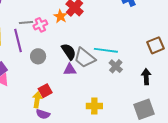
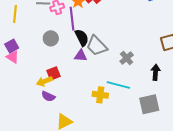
purple line: (18, 41) -> (72, 19), moved
cyan line: (106, 50) -> (118, 85), moved
yellow arrow: (37, 100) -> (44, 81), turned -126

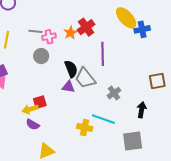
purple line: (72, 19) -> (103, 54), moved
gray circle: (51, 38) -> (41, 56), moved

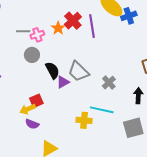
purple line: (103, 54) -> (92, 26), moved
black semicircle: (71, 69) -> (52, 70), moved
purple triangle: (68, 87) -> (63, 82), turned -32

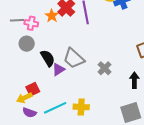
pink cross: (37, 35) -> (31, 23), turned 32
cyan line: (102, 110) -> (55, 108), moved, turned -35

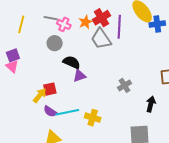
black semicircle: (48, 58) -> (72, 62), turned -48
gray trapezoid: (74, 58) -> (101, 39), moved
yellow arrow: (24, 98) -> (40, 95), turned 140
purple semicircle: (29, 113) -> (50, 111), moved

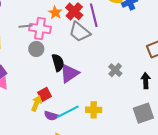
orange star: (86, 22) -> (55, 13), moved
pink cross: (64, 24) -> (40, 28), size x1.5
black semicircle: (72, 62) -> (58, 63), turned 66
purple triangle: (79, 76) -> (69, 73), size x1.5

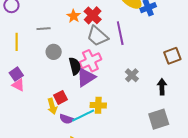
purple line: (94, 15) -> (120, 33), moved
pink cross: (40, 28) -> (90, 61), moved, turned -35
yellow arrow: (37, 103) -> (52, 106), turned 140
yellow cross: (94, 110) -> (98, 105), moved

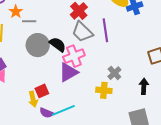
orange star: (74, 16) -> (16, 12), moved
gray circle: (54, 52) -> (38, 45), size x1.5
black semicircle: (75, 66) -> (58, 45), moved, turned -42
yellow cross: (98, 105) -> (104, 90), moved

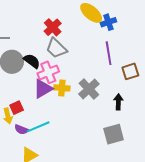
purple line: (105, 30) -> (109, 53), moved
gray cross: (114, 73) -> (89, 89), size x1.5
yellow cross: (104, 90) -> (62, 88), moved

